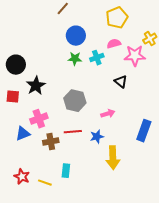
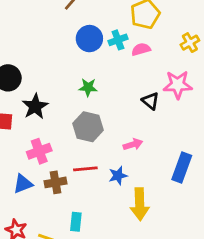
pink star: (135, 56) -> (178, 85), moved
cyan cross: (97, 58) -> (118, 40), moved
green star: (75, 59) -> (88, 87), moved
blue triangle: (23, 134) -> (23, 184), moved

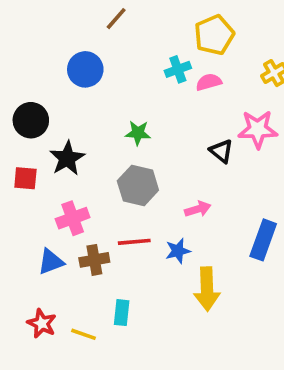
blue circle: (89, 39) -> (85, 69), moved

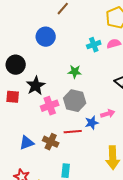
cyan cross: (178, 69) -> (94, 45), moved
pink cross: (73, 218) -> (50, 106), moved
blue star: (178, 251) -> (92, 123), moved
brown cross: (94, 260) -> (51, 142), turned 35

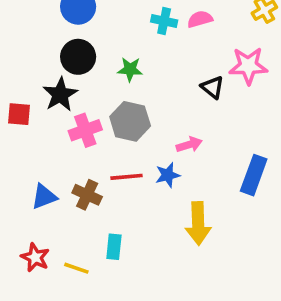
cyan cross: (94, 45) -> (164, 21), turned 32
black circle: (16, 65) -> (78, 57), moved
blue star: (92, 123) -> (168, 175), moved

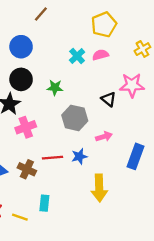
cyan cross: (164, 21) -> (77, 56), turned 35
gray hexagon: (130, 121) -> (75, 118), moved
pink arrow: (189, 145) -> (104, 137), moved

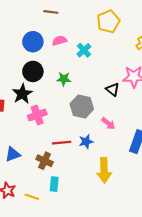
brown line: (41, 14) -> (51, 12), turned 56
pink semicircle: (100, 55) -> (59, 41), moved
pink arrow: (104, 137) -> (108, 124), turned 56
brown cross: (27, 169) -> (45, 161), moved

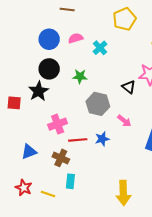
pink cross: (37, 115) -> (58, 124), moved
yellow arrow: (104, 170) -> (123, 193), moved

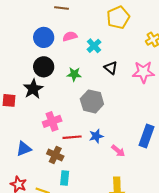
black triangle: (129, 87) -> (111, 68), moved
pink arrow: (124, 121) -> (118, 151), moved

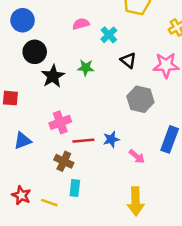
blue circle: (44, 37) -> (23, 20), moved
black circle: (44, 67) -> (35, 52), moved
black star: (33, 89) -> (53, 76), moved
gray hexagon: (92, 101) -> (140, 99), moved
blue triangle: (24, 149) -> (23, 141), moved

